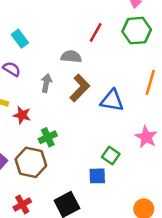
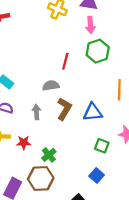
green square: (111, 156) -> (102, 146), moved
blue square: (97, 176) -> (97, 176), turned -32

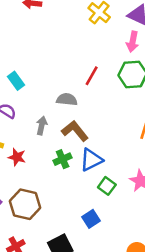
brown L-shape: (64, 109) -> (75, 131), turned -85
blue triangle: (93, 112) -> (91, 160), moved, turned -36
green cross: (49, 155) -> (63, 159), moved

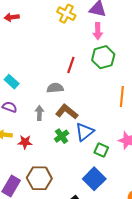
blue square: (91, 219) -> (94, 179), size x1.5

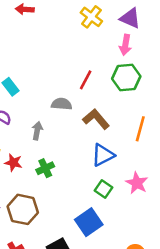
brown L-shape: (67, 112) -> (96, 119), moved
blue triangle: (85, 132) -> (103, 155), moved
green cross: (62, 136) -> (45, 168), moved

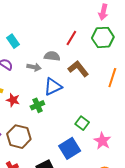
gray arrow: (37, 131) -> (34, 67), moved, turned 88
blue triangle: (103, 155) -> (53, 87), moved
pink star: (137, 183) -> (102, 141), moved

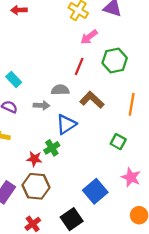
pink arrow: (103, 12) -> (89, 37), moved, turned 49
red star: (13, 100) -> (34, 159), moved
green square: (82, 123) -> (118, 142), moved

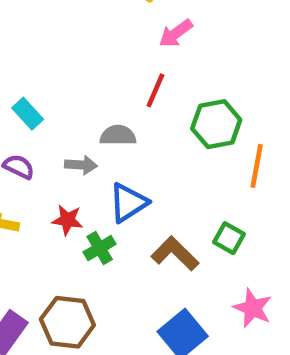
green hexagon: (115, 60) -> (216, 124), moved
brown L-shape: (92, 100) -> (175, 254), moved
red star: (34, 159) -> (67, 220), moved

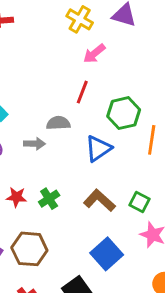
blue triangle: (128, 203) -> (98, 148), moved
red star: (67, 220) -> (16, 197), moved
green square: (229, 238) -> (139, 202), moved

